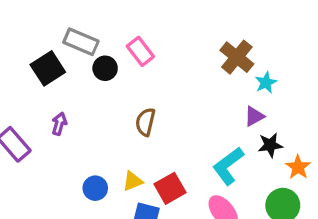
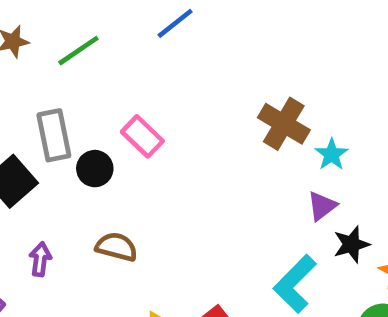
gray rectangle: (81, 42) -> (54, 135), turned 64
brown semicircle: (145, 122) -> (117, 247), moved, turned 100

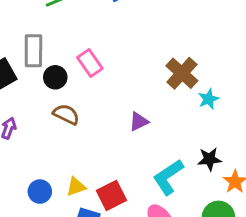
purple triangle: (322, 206) -> (139, 122), moved
brown semicircle: (117, 247) -> (66, 114), moved

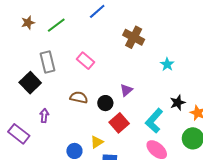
brown cross: (182, 73) -> (134, 37), moved
black circle: (55, 77) -> (105, 103), moved
red square: (111, 195) -> (119, 123), moved

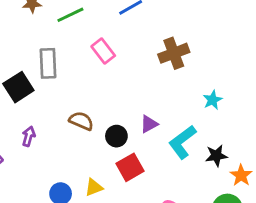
brown cross: (134, 37) -> (174, 53), turned 30
pink rectangle: (86, 61) -> (103, 51), moved
cyan L-shape: (154, 121) -> (182, 142), moved

